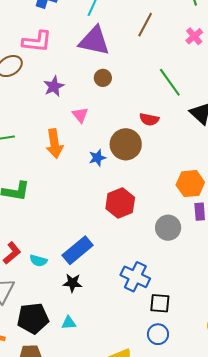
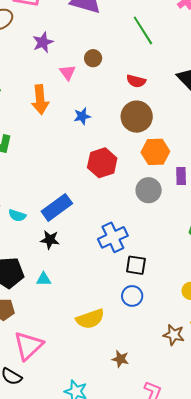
brown circle: (103, 78) -> (93, 58), moved
green line: (170, 82) -> (143, 30), moved
brown circle: (126, 144) -> (137, 117), moved
orange hexagon: (190, 184) -> (155, 152), moved
blue cross: (135, 277) -> (113, 237), turned 36

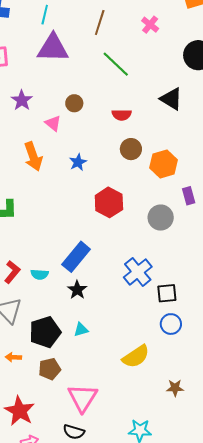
brown circle: (137, 117) -> (131, 149), size x0.7
orange hexagon: (155, 152) -> (164, 164), moved
black star: (50, 240) -> (77, 290), turned -30

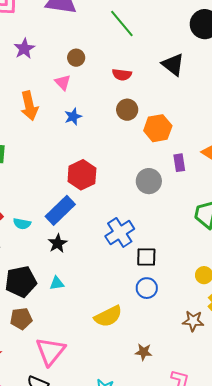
pink triangle: (53, 123) -> (63, 82), moved
red hexagon: (109, 202) -> (82, 175), moved

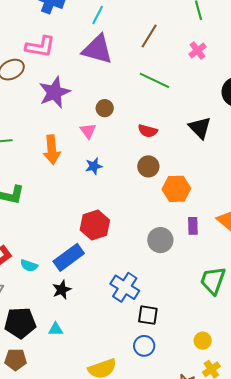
green line: (122, 24) -> (154, 80), turned -32
purple star: (24, 49) -> (54, 92), size x1.5
blue cross: (120, 233) -> (125, 287), turned -32

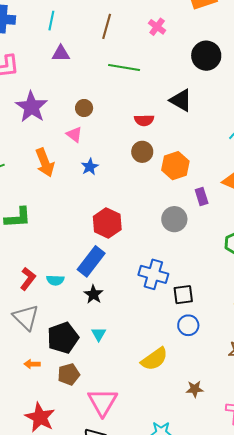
purple triangle: (97, 49) -> (61, 54), size x0.6
red semicircle: (148, 131) -> (144, 120), moved
cyan triangle: (56, 329) -> (99, 334), turned -42

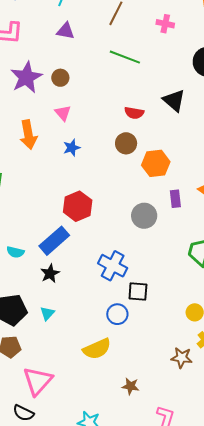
pink cross: (157, 27) -> (165, 24), turned -36
brown circle: (84, 108) -> (60, 78), moved
blue circle: (188, 325) -> (117, 314), moved

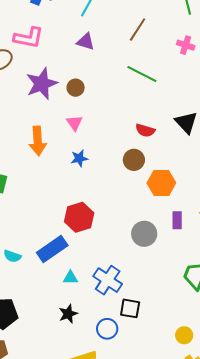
black star: (50, 273) -> (68, 314), moved
cyan triangle: (47, 313) -> (70, 278), moved, turned 42

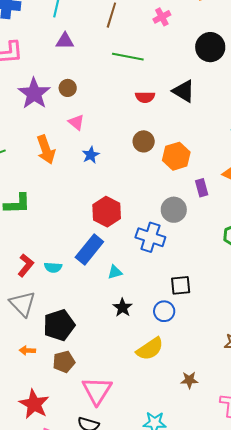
pink cross: (186, 45) -> (162, 17), turned -30
red semicircle: (145, 130) -> (145, 97), moved
blue cross: (108, 280) -> (150, 237), moved

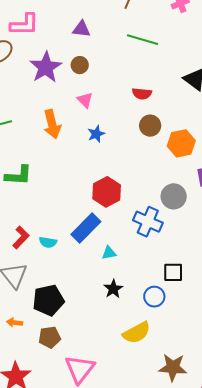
purple triangle: (65, 41) -> (81, 29), moved
red semicircle: (145, 97) -> (142, 94), moved
brown star: (189, 380) -> (173, 367), size x1.6

